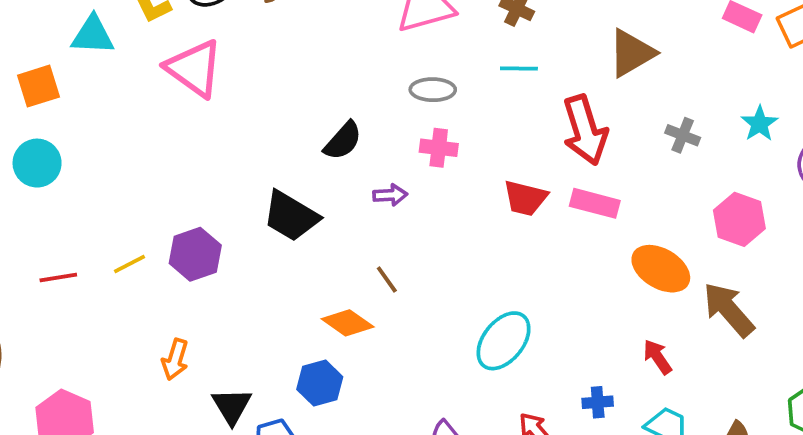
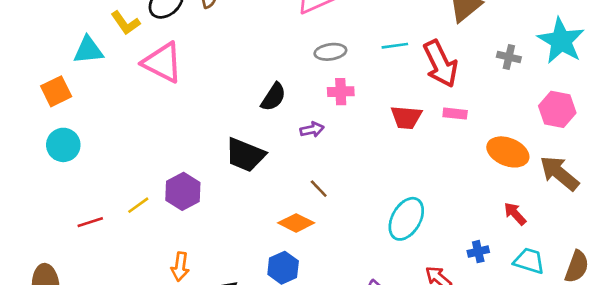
cyan line: (519, 69) -> (395, 46), moved
cyan star: (760, 124) -> (561, 41), size x1.8
pink rectangle: (595, 203) -> (455, 114), size x0.7

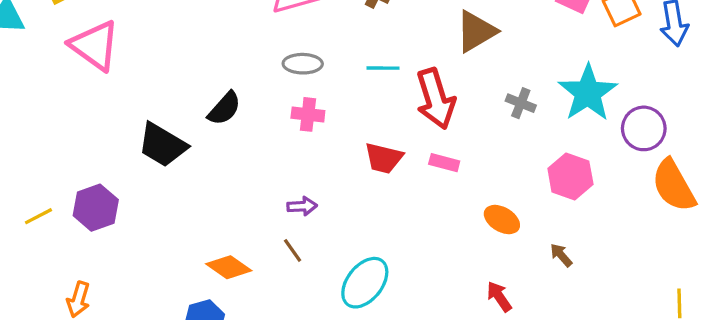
purple arrow: (312, 130) -> (302, 206), moved
orange ellipse: (508, 152) -> (502, 220), size x0.7
black trapezoid: (245, 155) -> (162, 145), moved
brown arrow: (559, 173) -> (561, 255), size x0.5
brown line: (319, 189) -> (293, 250), moved

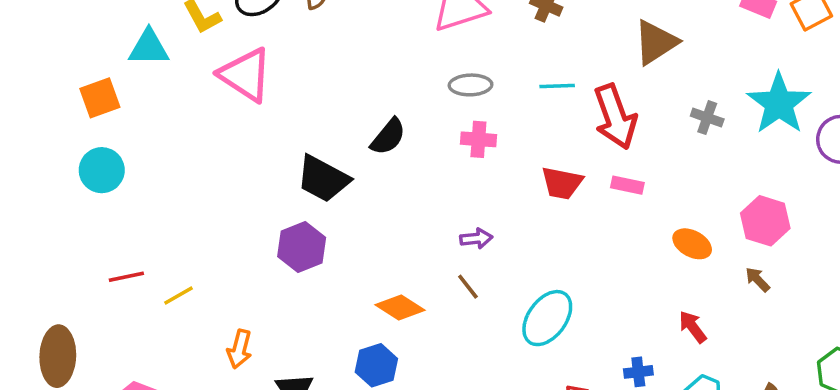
pink hexagon: (570, 176) -> (765, 221), moved
purple hexagon: (96, 208) -> (302, 247), moved
yellow line: (38, 216) -> (179, 295), moved

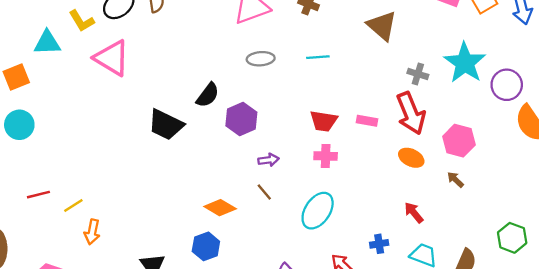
brown triangle: (656, 42) -> (382, 26), turned -44
red arrow: (615, 117) -> (411, 113), moved
pink cross: (478, 139) -> (326, 156), moved
purple hexagon: (302, 247) -> (241, 119), moved
orange arrow: (239, 349) -> (92, 232), moved

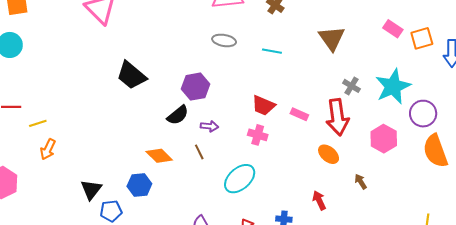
black semicircle: (208, 95) -> (178, 115), moved
pink hexagon: (459, 141) -> (384, 139), moved

